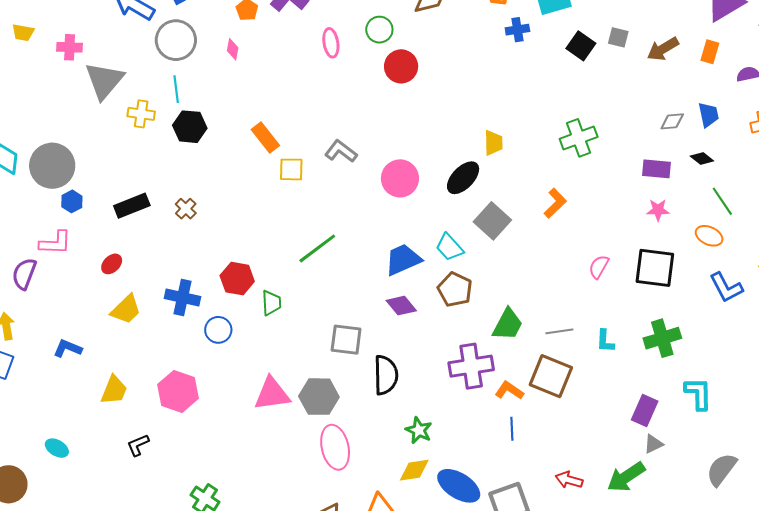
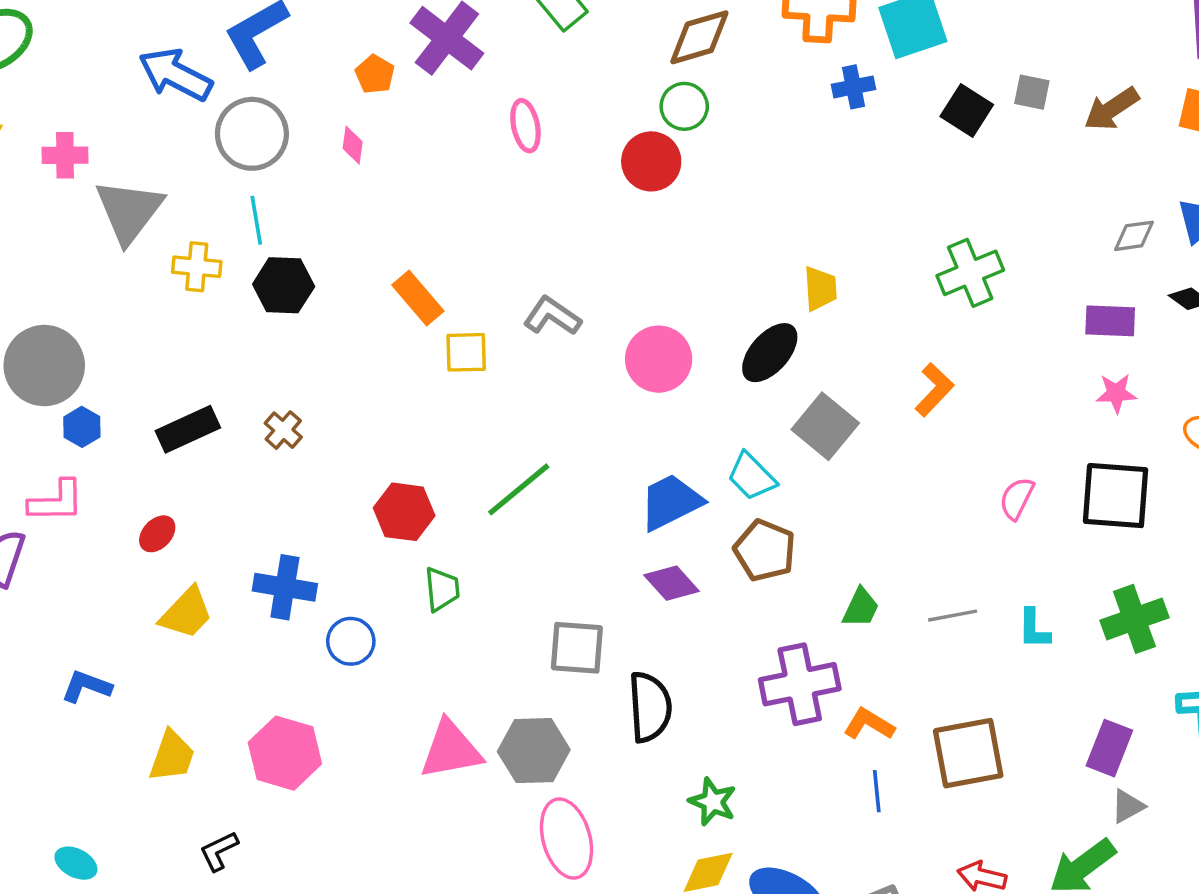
green circle: (379, 30) -> (684, 106), moved
red hexagon: (237, 279) -> (404, 512), moved
green trapezoid: (508, 324) -> (861, 608), size x0.7
brown square: (551, 376) -> (968, 753), moved, turned -30

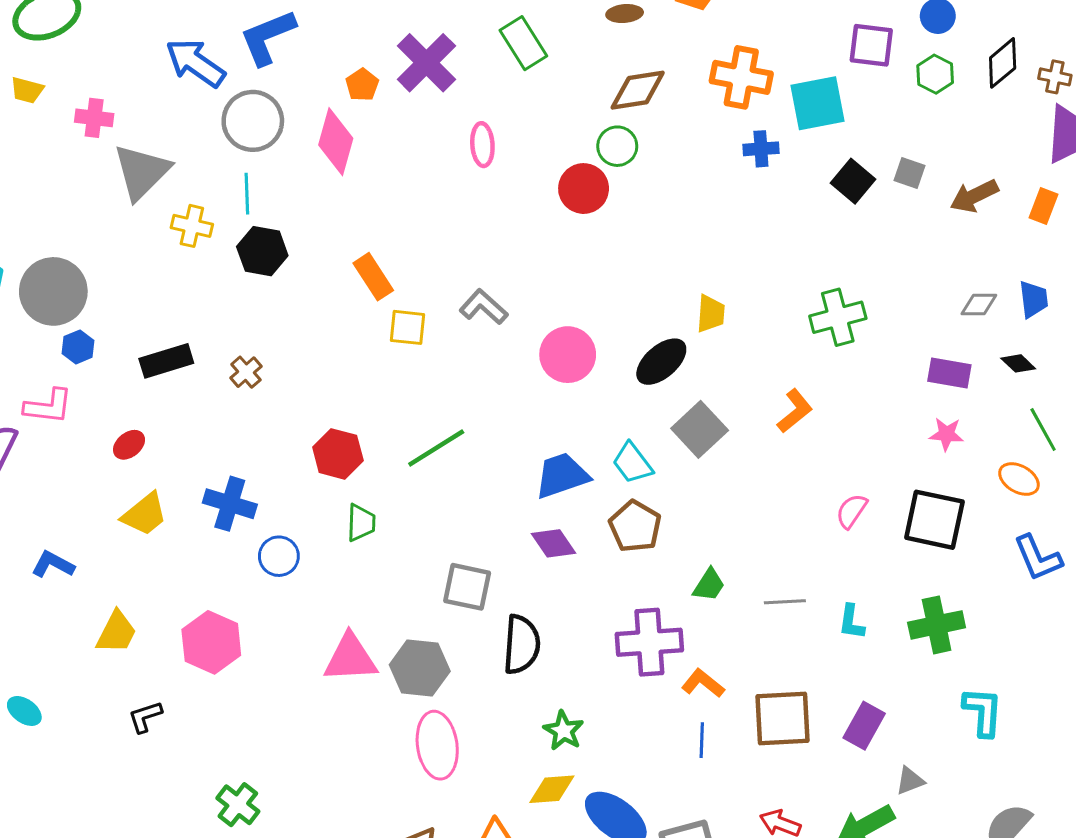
pink diamond: (353, 145) -> (336, 142), size x2.0
purple rectangle: (1109, 748) -> (864, 726), moved

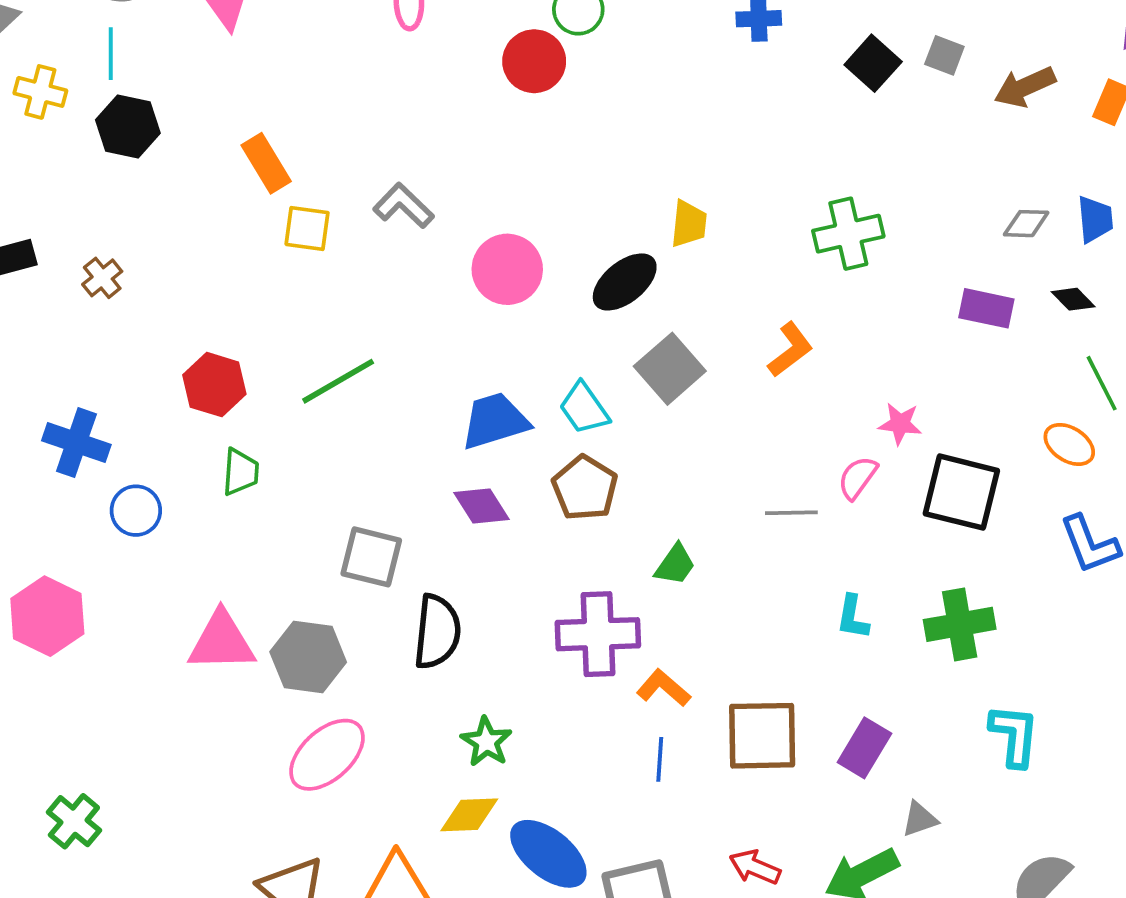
pink star: (946, 434) -> (900, 424), moved
gray line: (785, 602) -> (791, 513), moved
pink ellipse: (437, 745) -> (327, 755), turned 54

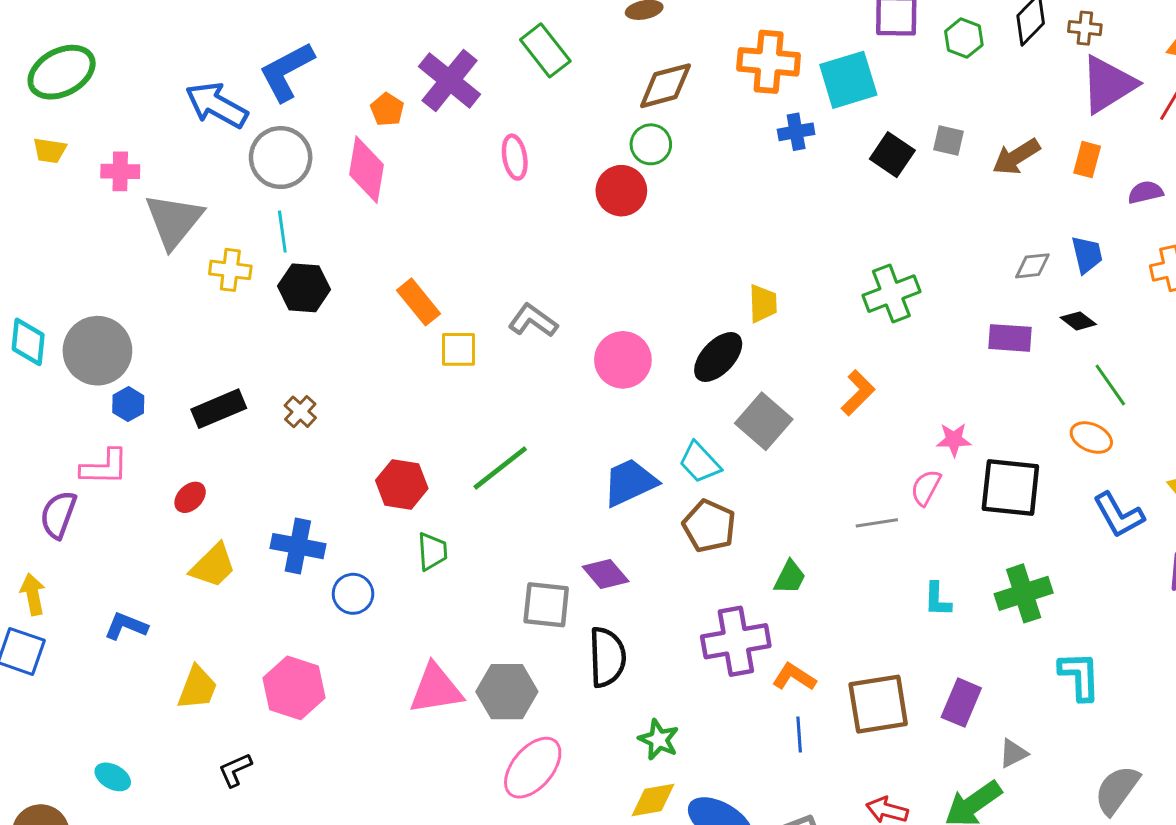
purple diamond: (482, 506) -> (606, 574), moved

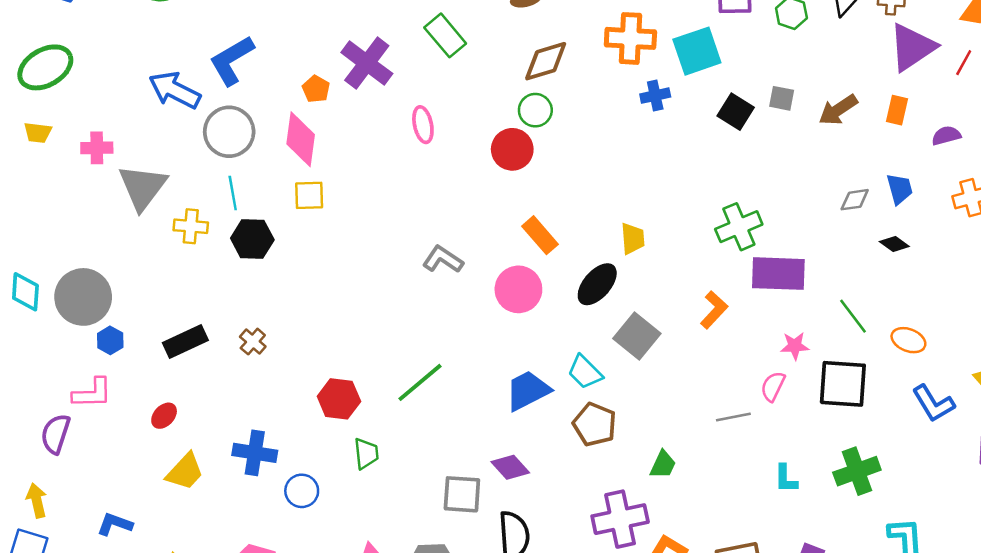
orange rectangle: (419, 302) -> (540, 235), moved
purple rectangle: (1010, 338) -> (778, 274), moved, size x1.5
yellow square: (458, 349) -> (309, 195), moved
green line: (1110, 385) -> (853, 316), moved

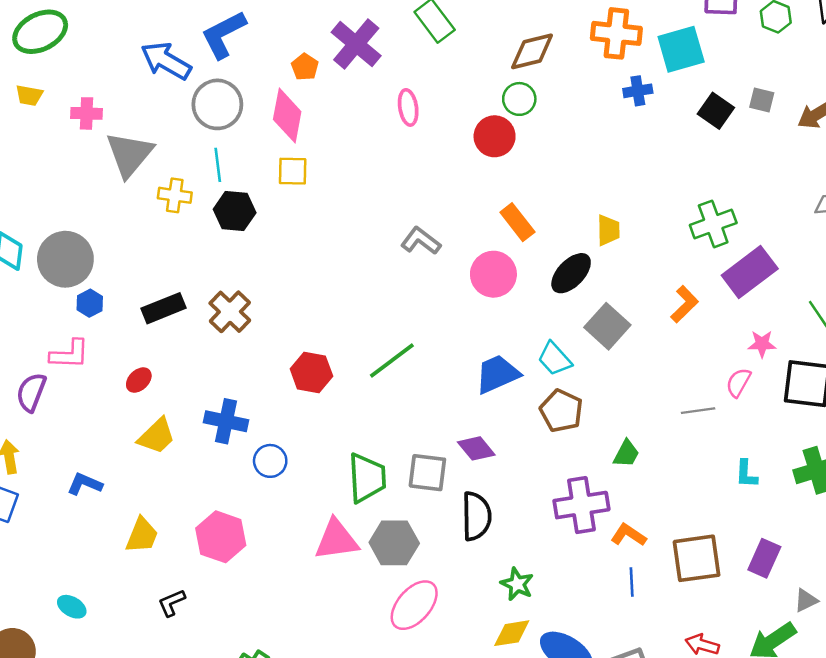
purple rectangle: (778, 274) -> (750, 272), turned -42
brown cross: (253, 342) -> (230, 312), size x1.6
green trapezoid: (366, 453) -> (367, 478), moved, size x1.6

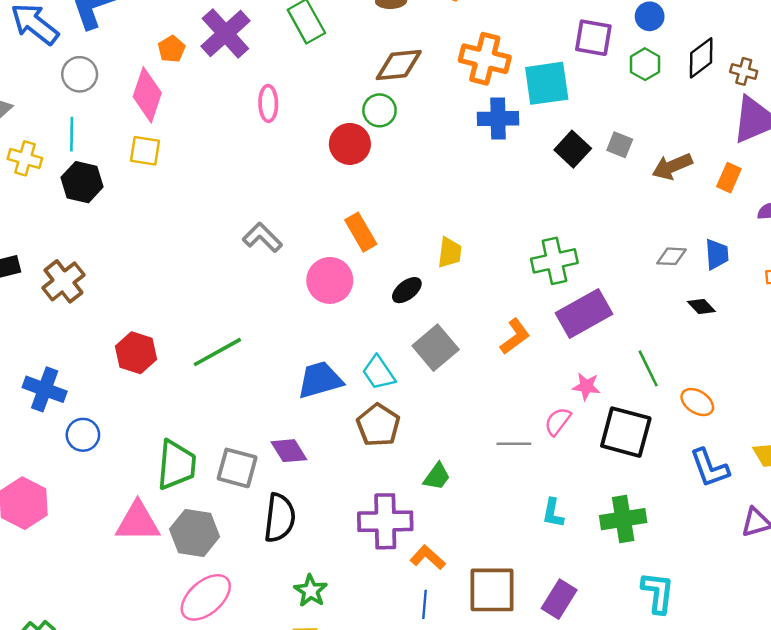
blue cross: (638, 91) -> (498, 119), size x1.4
gray circle: (217, 104) -> (80, 74), size x0.7
black ellipse: (571, 273) -> (407, 290), size x0.7

